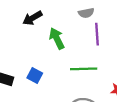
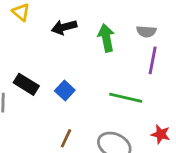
black arrow: (32, 18) -> (64, 27), moved
green arrow: (57, 38) -> (106, 38), moved

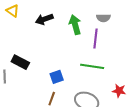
purple line: (153, 60) -> (95, 39), moved
blue square: (65, 90) -> (57, 77), moved, turned 32

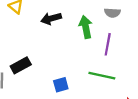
gray semicircle: (103, 18) -> (112, 13), moved
black rectangle: (20, 62) -> (21, 65), turned -60

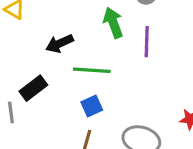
black arrow: (51, 18) -> (60, 44), moved
green line: (102, 76) -> (92, 70), moved

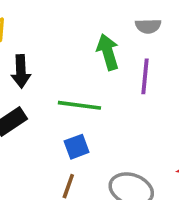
black arrow: (60, 44) -> (21, 71), moved, turned -72

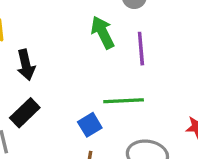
green line: (79, 105) -> (124, 101), moved

